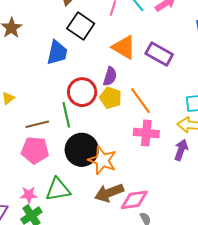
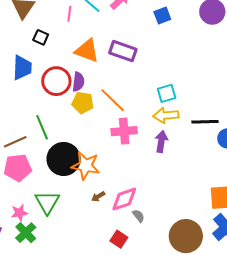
black square: (81, 26) -> (41, 37), size x0.6
red circle: (82, 92) -> (56, 81), moved
green triangle: (58, 189) -> (47, 202), turned -40
brown arrow: (109, 193) -> (98, 196), size x0.5

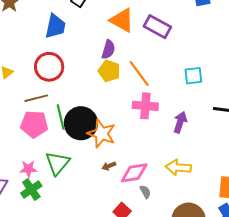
red circle: (56, 81) -> (49, 67), moved
yellow arrow: (166, 115) -> (178, 167), moved
green line: (42, 127) -> (61, 117), moved

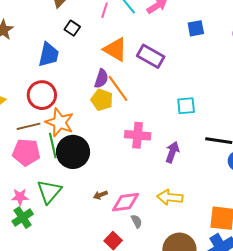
orange line: (139, 73) -> (118, 88), moved
orange star: (102, 133) -> (60, 122), moved

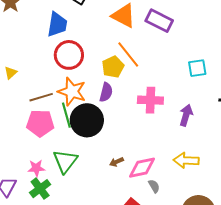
purple semicircle: (101, 79) -> (106, 92), moved
red circle: (42, 95) -> (69, 55), moved
yellow pentagon: (102, 100) -> (113, 67), turned 30

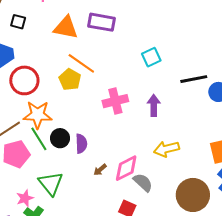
purple semicircle: (106, 92) -> (81, 144), moved
black circle: (87, 120) -> (60, 138), size x0.6
gray semicircle: (154, 186) -> (143, 182), size x1.5

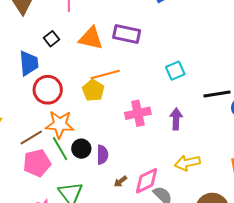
black square: (18, 22) -> (52, 39), moved, turned 35
orange line: (81, 63) -> (105, 75), turned -52

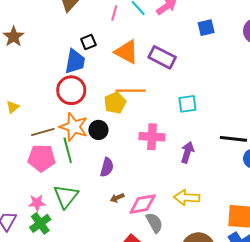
blue trapezoid: (29, 63) -> (75, 61), moved
cyan square: (175, 71) -> (187, 104), moved
black circle: (81, 149) -> (98, 130), moved

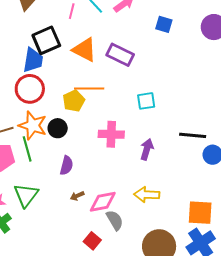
blue square: (206, 28) -> (164, 24), turned 30
black square: (88, 42) -> (46, 40), size x1.8

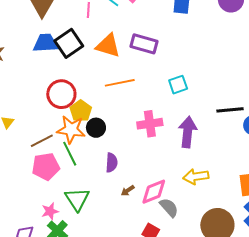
blue trapezoid: (33, 60) -> (46, 43), moved, turned -92
yellow pentagon: (74, 101) -> (81, 111), moved
purple arrow: (147, 149) -> (188, 132), size x1.4

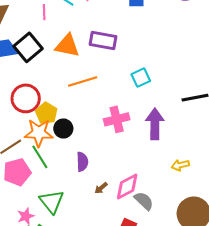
yellow arrow: (196, 177) -> (180, 165), moved, size x0.7

